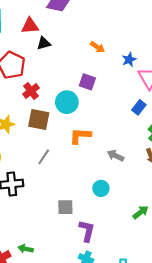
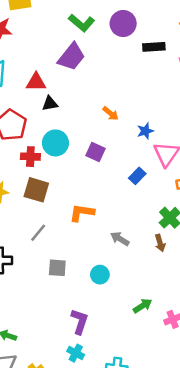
red cross: (31, 91) -> (30, 157), turned 35
cyan circle: (67, 102) -> (55, 143), moved
blue rectangle: (139, 107) -> (137, 176), moved
gray square: (65, 207) -> (57, 268), moved

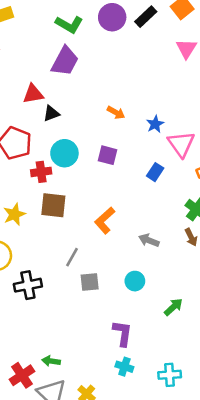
black rectangle: (154, 47) -> (146, 17), moved, turned -30
orange L-shape: (82, 213) -> (105, 220), turned -40
gray line: (38, 233) -> (72, 257), moved
green arrow: (143, 306) -> (173, 307), moved

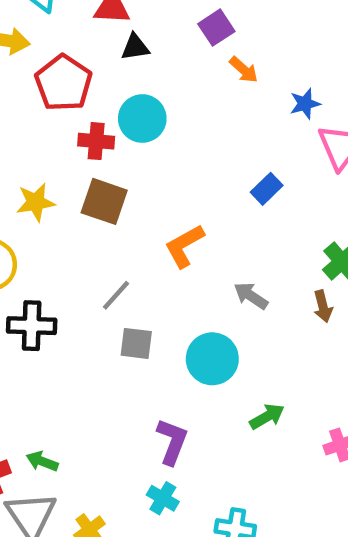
purple square: (107, 155) -> (216, 28), moved, turned 30
blue rectangle: (155, 172) -> (267, 189), moved
cyan circle: (135, 281) -> (212, 359), size x1.5

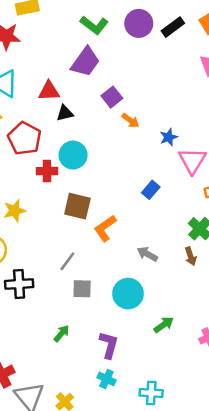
brown square: (104, 201) -> (77, 206), moved
green arrow: (42, 461) -> (62, 333), moved, turned 114

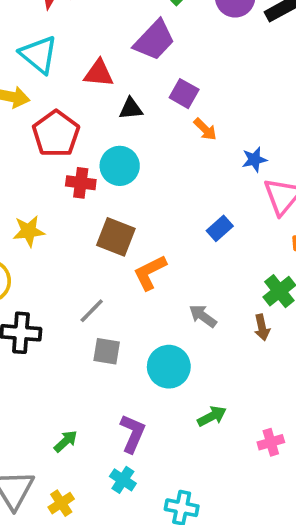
purple square: (112, 97) -> (184, 94), turned -30
black triangle: (65, 113) -> (131, 109), moved
green arrow: (62, 333) -> (66, 441), moved

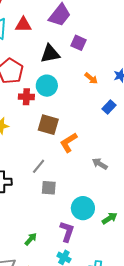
red triangle: (99, 73) -> (23, 25), moved
black triangle: (131, 109) -> (50, 54), size x1.5
orange arrow: (205, 129) -> (91, 78), moved
blue rectangle: (220, 228) -> (109, 107), moved
cyan circle: (169, 367) -> (83, 208), moved

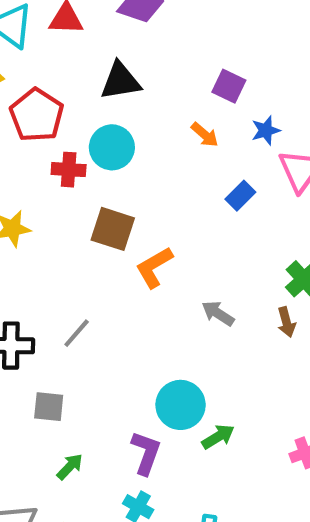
purple square: (79, 43) -> (229, 86), moved
gray line: (39, 166) -> (77, 333), moved
gray square: (49, 188) -> (49, 407), moved
green arrow: (110, 218) -> (218, 437), moved

